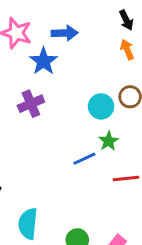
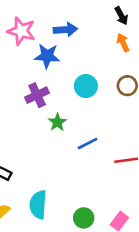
blue star: (43, 61) -> (47, 56), turned -30
cyan circle: (101, 106) -> (86, 86), moved
green star: (108, 141) -> (57, 122), moved

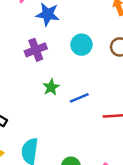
green star: (57, 122) -> (51, 87), moved

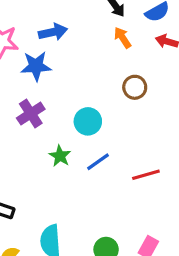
cyan circle: (81, 45) -> (88, 121), moved

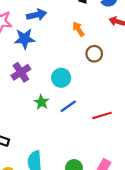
orange arrow: (123, 38) -> (78, 29), moved

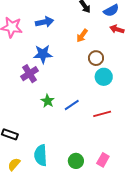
orange arrow: (78, 29) -> (82, 36), turned -112
blue star: (25, 39) -> (43, 54), moved
cyan circle: (61, 78) -> (104, 77), moved

